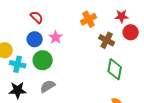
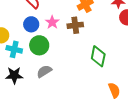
brown cross: (107, 40) -> (75, 25), moved, turned -35
green diamond: (115, 69) -> (98, 56), moved

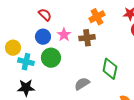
gray semicircle: (44, 71) -> (82, 84), moved

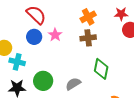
red semicircle: (45, 15) -> (36, 15), size x1.5
brown cross: (87, 38) -> (88, 38), moved
green circle: (51, 58) -> (43, 81), moved

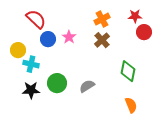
red semicircle: (36, 15) -> (36, 19), moved
brown cross: (88, 38) -> (102, 40), turned -35
green diamond: (101, 69) -> (128, 71), moved

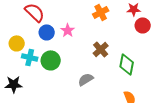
brown cross: (102, 40) -> (101, 49), moved
green circle: (57, 83) -> (51, 60), moved
black star: (31, 90) -> (14, 84), moved

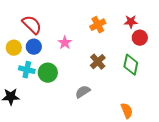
blue circle: (47, 32) -> (34, 47), moved
yellow circle: (17, 43) -> (14, 48), moved
green diamond: (127, 64) -> (131, 65), moved

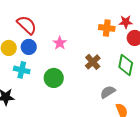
orange cross: (98, 25) -> (107, 28), moved, turned 35
green circle: (48, 73) -> (54, 78), moved
gray semicircle: (83, 92) -> (108, 92), moved

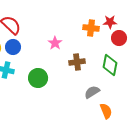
pink star: (60, 43) -> (55, 43), moved
brown cross: (93, 62) -> (77, 62), turned 35

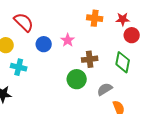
orange cross: (91, 28) -> (95, 18), moved
blue circle: (13, 47) -> (44, 44), moved
green circle: (38, 78) -> (77, 79), moved

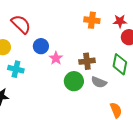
pink star: (68, 40) -> (56, 58), moved
gray semicircle: (105, 89) -> (99, 82), moved, turned -126

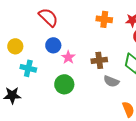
red semicircle: (21, 24) -> (48, 17), moved
green circle: (74, 81) -> (64, 84), moved

